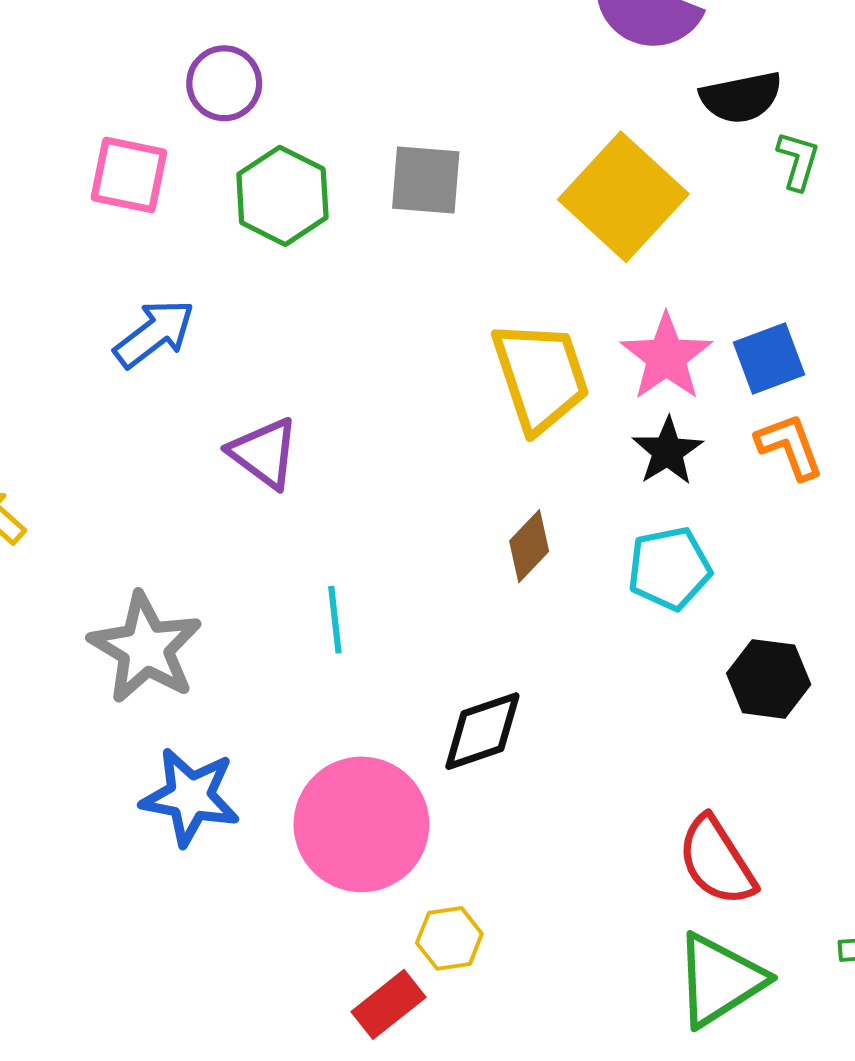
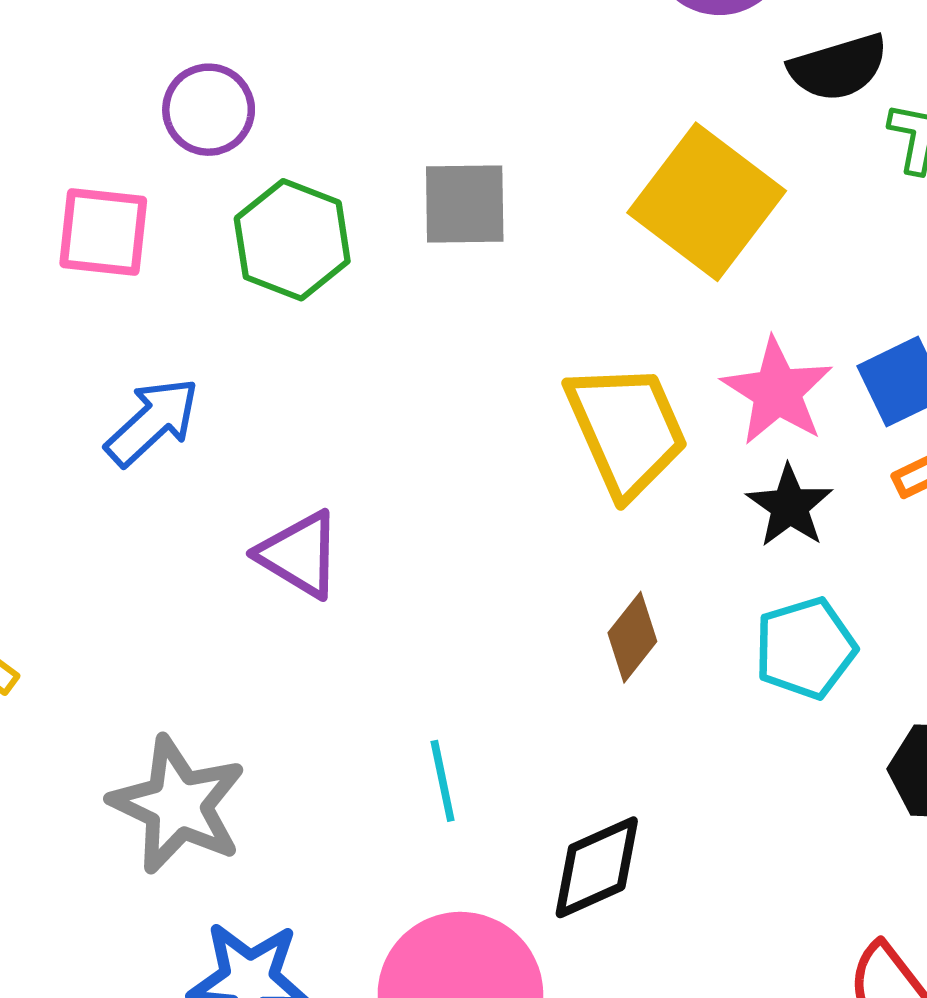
cyan line: (335, 620) -> (443, 781), moved

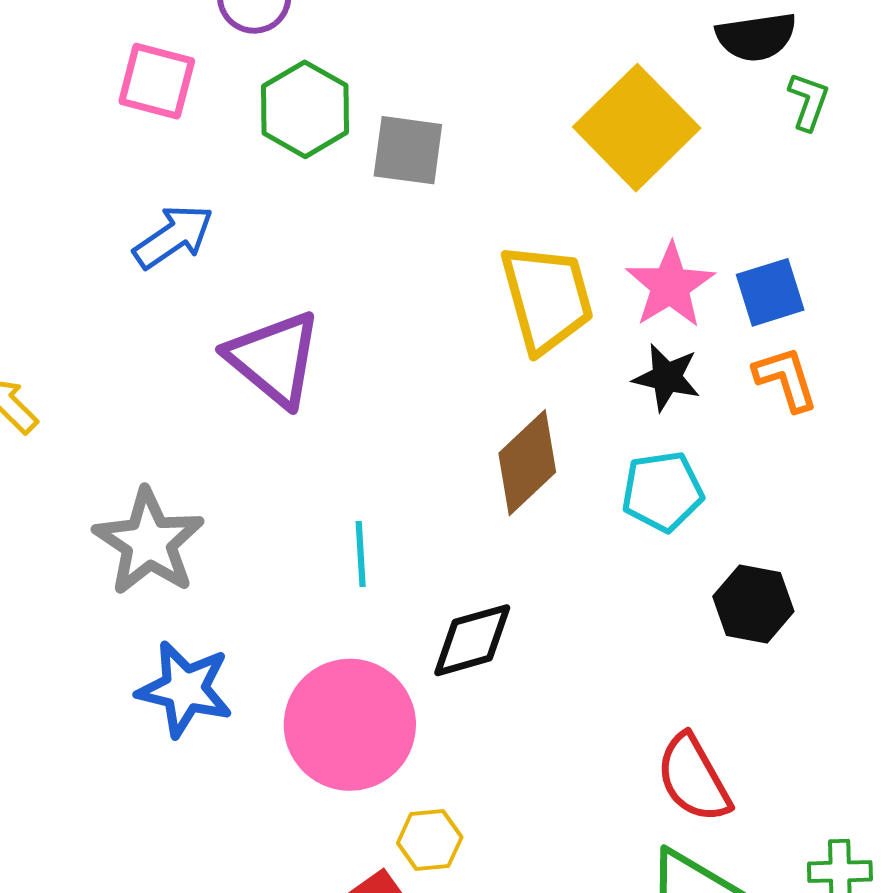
gray square: (465, 204) -> (408, 150), moved
black star: (790, 506) -> (667, 377), turned -30
purple triangle: (299, 554) -> (274, 358), size x1.4
brown diamond: (632, 637) -> (527, 463), size x1.5

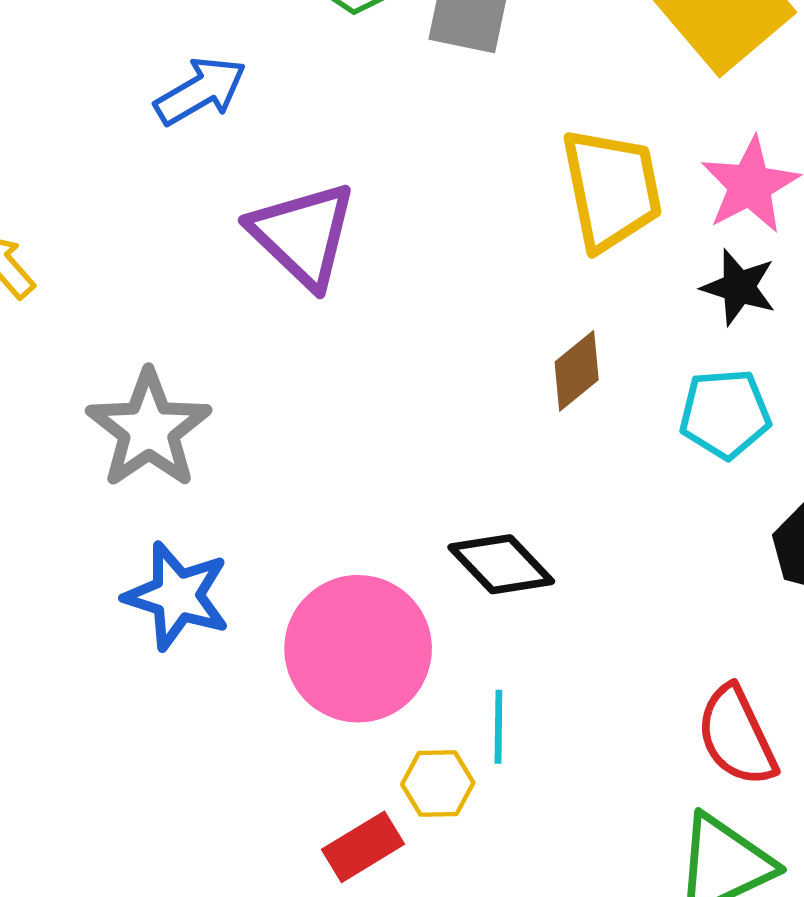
brown diamond: (527, 463) -> (577, 371), size x0.7
cyan line: (361, 554) -> (498, 727), moved
black diamond: (472, 640) -> (501, 564), turned 58

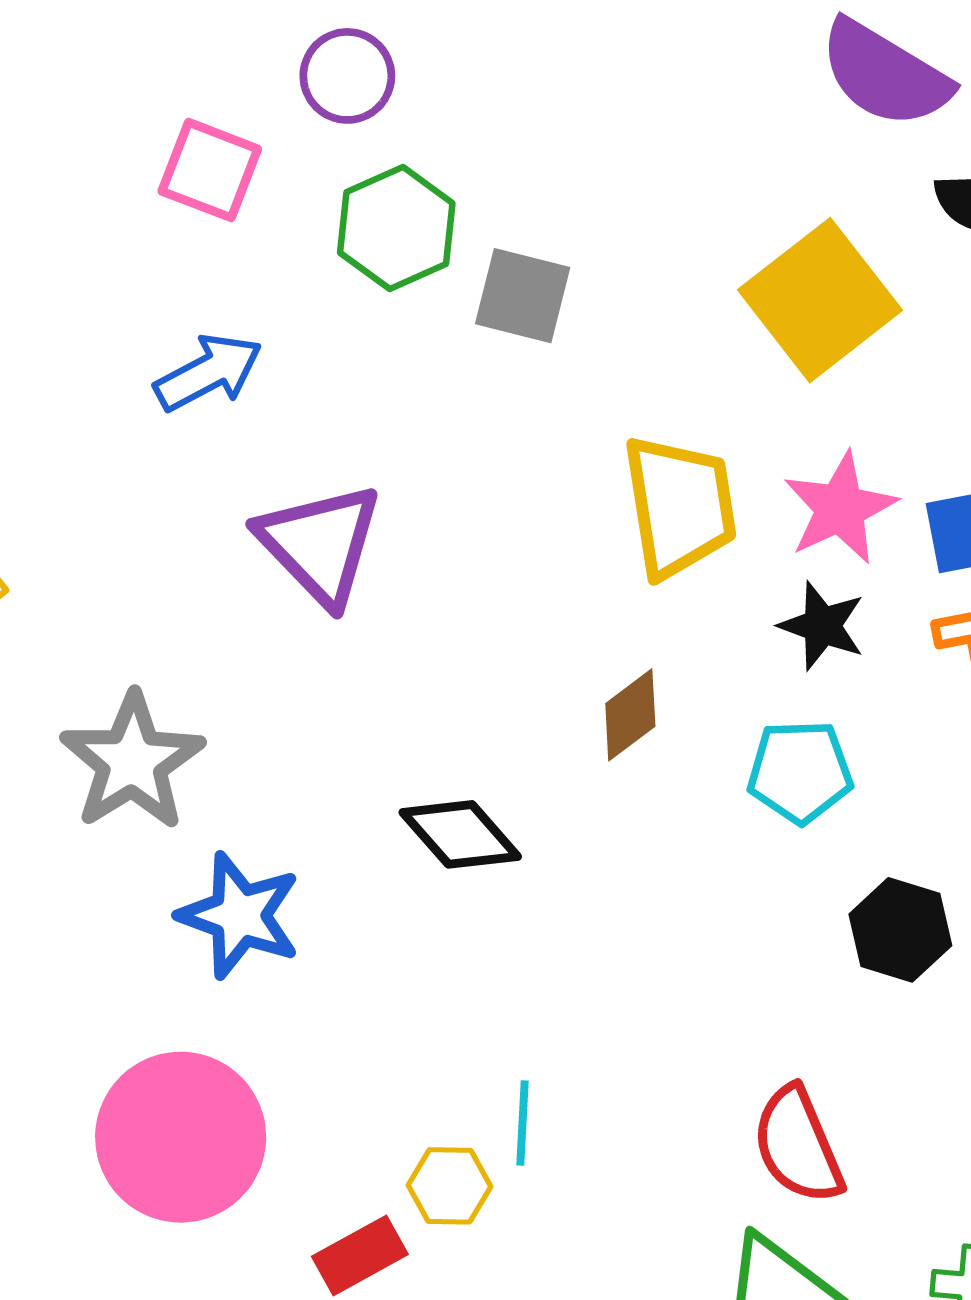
black diamond: (501, 564) -> (460, 834), moved
blue star: (177, 596) -> (240, 915), moved
pink circle: (358, 649) -> (181, 1137), moved

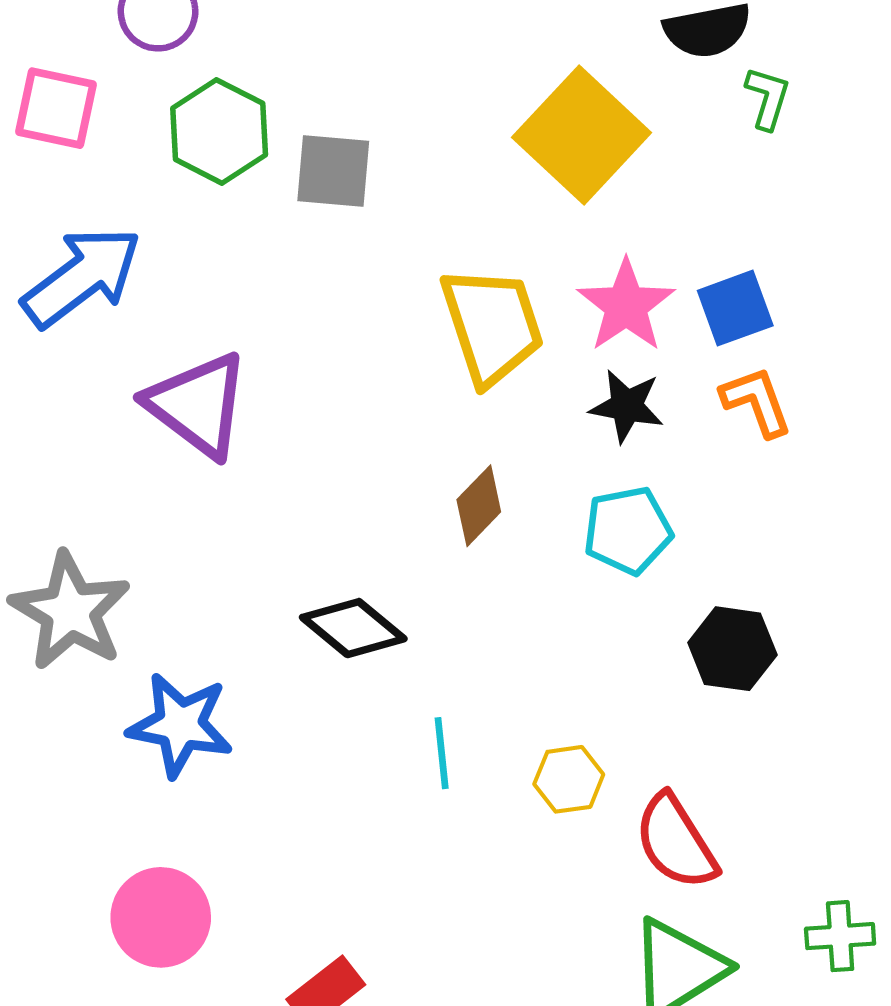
blue arrow: (208, 372) -> (82, 277), size x1.4
cyan line: (522, 1123) -> (442, 753), moved
pink circle: (181, 1137) -> (161, 917), size x0.7
yellow hexagon: (450, 1186) -> (569, 779), moved

